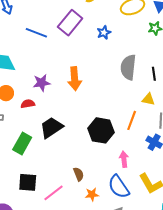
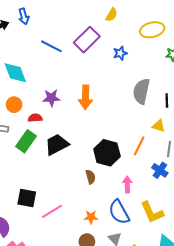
green rectangle: (22, 143) -> (26, 141), moved
brown semicircle: (79, 174) -> (91, 177), moved

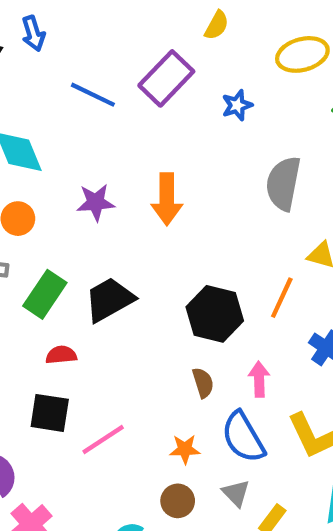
red semicircle: (35, 118) -> (61, 355), moved
brown semicircle: (91, 177) -> (203, 383), moved

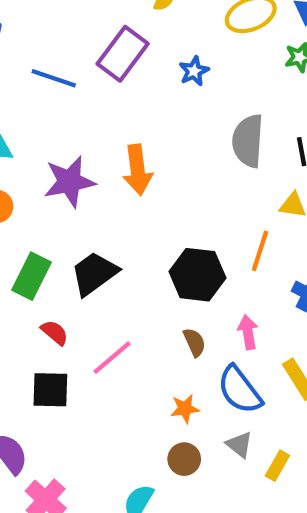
purple star: (96, 202) -> (69, 182), size x1.4
red semicircle: (61, 355) -> (55, 333), turned 52
pink line: (103, 439) -> (112, 358), moved

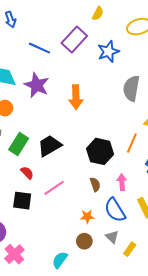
blue star: (194, 71) -> (108, 52), size x1.5
purple star: (69, 182) -> (37, 85), moved, turned 30

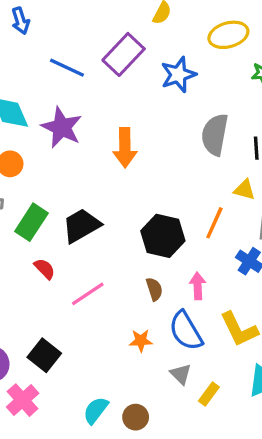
black square: (22, 201) -> (44, 355), moved, turned 30
brown circle: (84, 241) -> (136, 417), moved

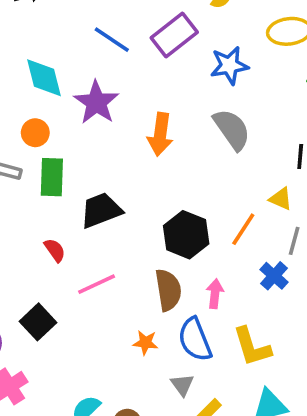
gray semicircle: (215, 135) -> (232, 129), moved, turned 126
green rectangle: (31, 222) -> (52, 177), moved, turned -40
brown semicircle: (154, 289) -> (168, 290), size x1.6
black square: (44, 355) -> (38, 322), moved

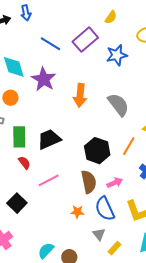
gray semicircle: (232, 129) -> (118, 105), moved
green rectangle: (52, 177) -> (19, 137), moved
pink arrow: (215, 294) -> (115, 183), turned 63

